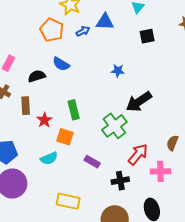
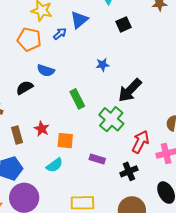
blue triangle: (105, 22) -> (79, 20), turned -30
brown rectangle: (26, 106) -> (17, 135), moved
green rectangle: (74, 110) -> (77, 99), moved

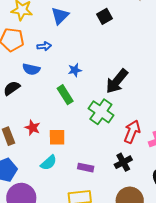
blue arrow: (60, 34) -> (44, 46), moved, turned 40
blue star: (102, 65) -> (75, 70), moved
purple rectangle: (97, 159) -> (86, 168), moved

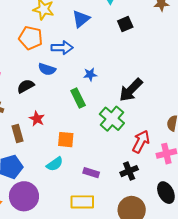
blue arrow: (44, 46) -> (62, 48), size x1.5
red star: (32, 128) -> (37, 119), moved

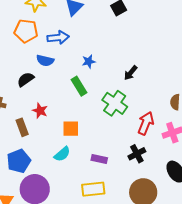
black arrow: (131, 90) -> (131, 73), size x0.6

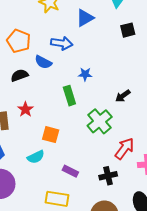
orange pentagon: (26, 31) -> (19, 41), moved

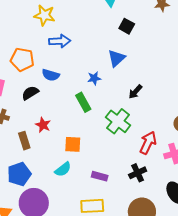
blue triangle: (85, 18) -> (116, 58), moved
black square: (128, 30) -> (127, 26), turned -35
blue arrow: (62, 43) -> (60, 41), moved

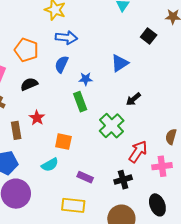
black square: (127, 26) -> (149, 36), moved
blue semicircle: (51, 75) -> (62, 64), moved, turned 90
blue star: (94, 78) -> (86, 79), moved

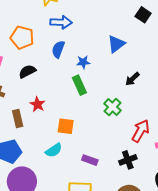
green cross: (112, 126) -> (113, 107), size x0.7

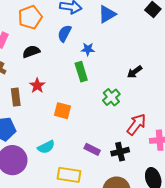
orange pentagon: (22, 37) -> (30, 17), turned 30
blue triangle: (116, 44) -> (107, 14), moved
cyan semicircle: (54, 150) -> (46, 147), moved
purple rectangle: (90, 160) -> (92, 149), moved

